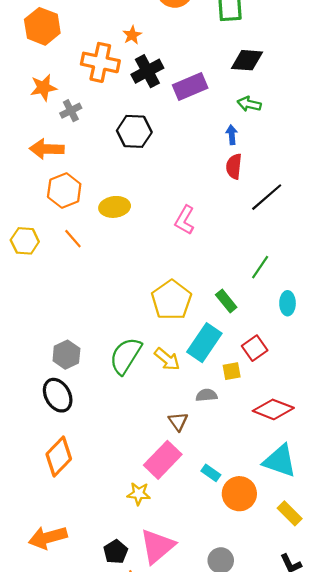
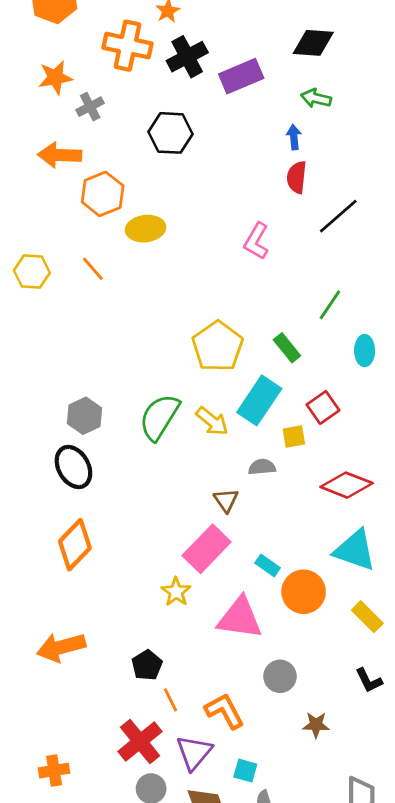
orange hexagon: (64, 190) -> (103, 194), moved
pink L-shape: (185, 220) -> (256, 241), moved
yellow star: (139, 494) -> (176, 592), turned 30
pink triangle: (157, 546) -> (240, 618), moved, turned 48

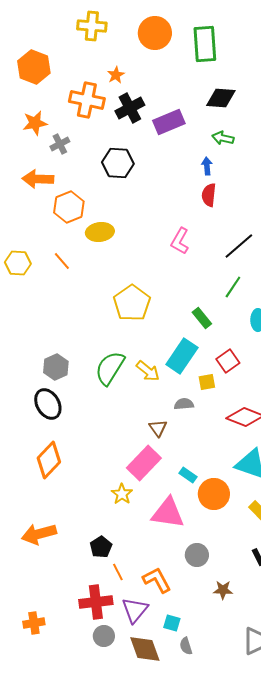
black line: (338, 216) -> (239, 246), moved
yellow pentagon: (218, 346) -> (132, 303), moved
red cross: (140, 741) -> (96, 602), turned 32

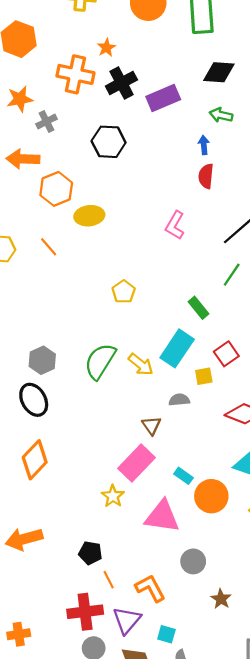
yellow pentagon: (132, 303) -> (124, 292), size x0.6
black pentagon: (101, 547) -> (90, 553), turned -30
brown star: (223, 590) -> (221, 599), turned 30

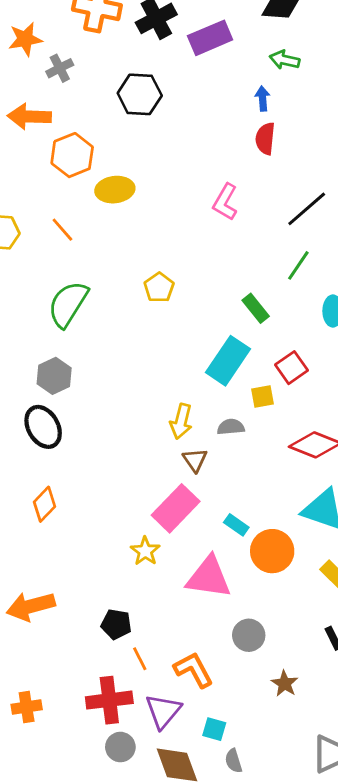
green semicircle: (100, 361) -> (68, 304), moved
yellow arrow: (141, 364) -> (181, 421), moved, turned 65
orange diamond: (35, 460) -> (45, 504), size x0.7
orange cross: (19, 634) -> (27, 707), moved

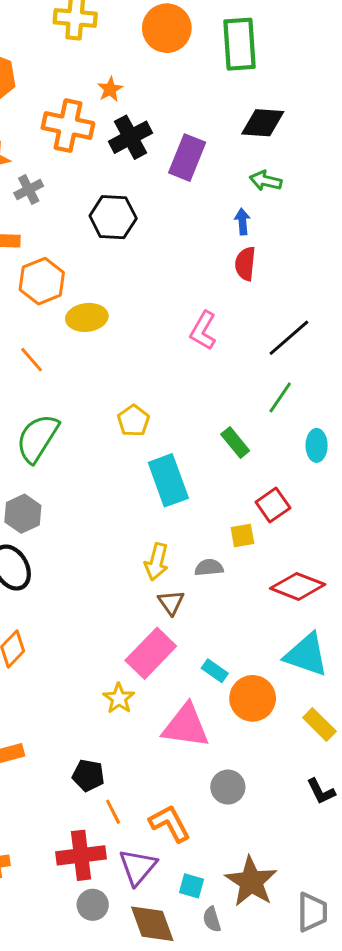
purple rectangle: (210, 38) -> (187, 158), turned -45
cyan rectangle: (228, 361) -> (168, 480), moved, turned -54
brown star: (285, 684) -> (251, 882), moved, size x1.8

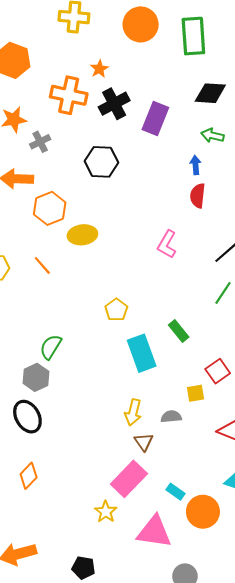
green semicircle: (37, 438) -> (51, 347), moved, size x0.7
green rectangle: (235, 442) -> (179, 331), moved

